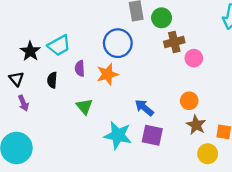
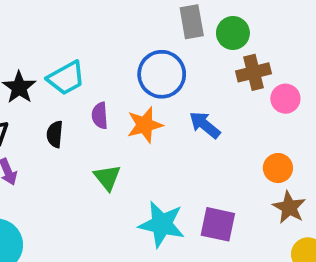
blue arrow: (144, 108) -> (205, 125), moved

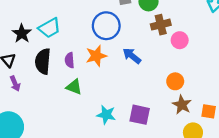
purple semicircle: (100, 116) -> (70, 60), moved
black semicircle: (55, 134) -> (43, 61), size x1.6
green triangle: (107, 177) -> (74, 87), turned -30
cyan star: (162, 224) -> (106, 115), size x0.7

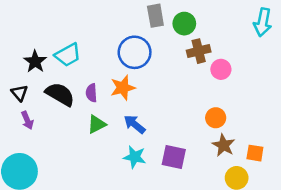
blue arrow: (132, 56) -> (135, 124), moved
black semicircle: (43, 61) -> (60, 94), turned 115
green triangle: (74, 87) -> (97, 124), turned -48

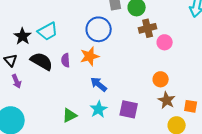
green triangle: (97, 124) -> (70, 115), moved
cyan star: (135, 157) -> (99, 109), turned 30

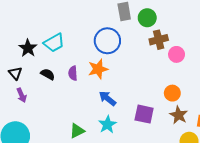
black semicircle: (42, 61) -> (48, 74), size x0.6
purple square: (129, 109) -> (144, 114), moved

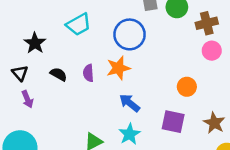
brown cross: (159, 40) -> (207, 23), moved
cyan trapezoid: (54, 43) -> (78, 24), moved
orange circle: (172, 93) -> (187, 87), moved

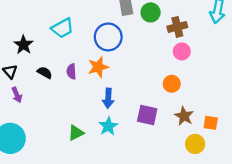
orange circle: (187, 87) -> (172, 84), moved
blue arrow: (130, 103) -> (108, 98), turned -126

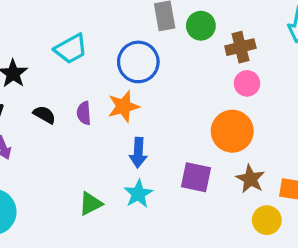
orange circle: (172, 84) -> (232, 131), size x1.6

